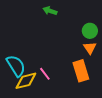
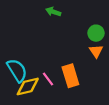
orange rectangle: (81, 71) -> (70, 76), moved

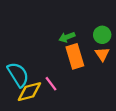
green arrow: (53, 12) -> (67, 37), moved, turned -40
orange rectangle: (70, 76) -> (75, 56), moved

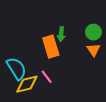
green arrow: (67, 37) -> (61, 34), turned -64
orange rectangle: (75, 56) -> (51, 47), moved

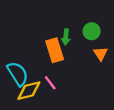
green circle: (93, 32) -> (92, 31), moved

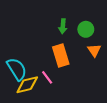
green arrow: (66, 37) -> (63, 26), moved
orange rectangle: (55, 50) -> (61, 55), moved

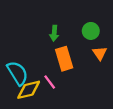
green arrow: (63, 26) -> (54, 33), moved

